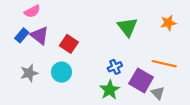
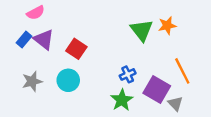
orange star: (168, 23) -> (167, 26), moved
orange line: (164, 64) -> (182, 71), turned 50

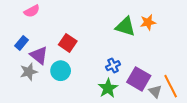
green triangle: (142, 30) -> (125, 26), turned -35
blue rectangle: (24, 39) -> (21, 43), moved
purple triangle: (44, 39) -> (39, 55), moved
orange line: (182, 71) -> (171, 86), moved

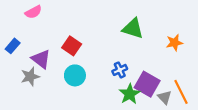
orange star: (148, 22) -> (174, 43), moved
blue rectangle: (21, 43) -> (13, 46), moved
cyan circle: (61, 71) -> (75, 75), moved
green star: (108, 88) -> (130, 94), moved

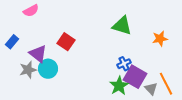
blue cross: (120, 70) -> (124, 64), moved
cyan circle: (75, 75) -> (48, 69), moved

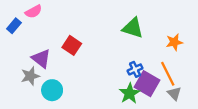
blue rectangle: (12, 42) -> (14, 26), moved
cyan circle: (48, 69) -> (52, 90), moved
orange line: (166, 84) -> (168, 74), moved
gray triangle: (151, 89) -> (174, 93), moved

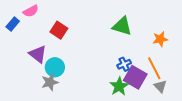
red square: (72, 45) -> (59, 30), moved
gray star: (30, 76) -> (50, 82), moved
cyan circle: (52, 90) -> (55, 67), moved

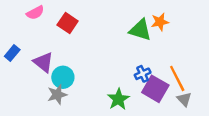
blue rectangle: (13, 24) -> (12, 53), moved
red square: (59, 30) -> (68, 23), moved
orange star: (160, 39) -> (160, 22), moved
green star: (119, 86) -> (118, 99), moved

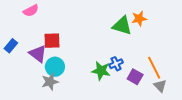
red square: (68, 23) -> (52, 41), moved, turned -36
blue cross: (143, 74) -> (116, 64), moved
purple square: (155, 89) -> (135, 77), size x0.7
green star: (118, 99) -> (101, 71), moved, turned -30

